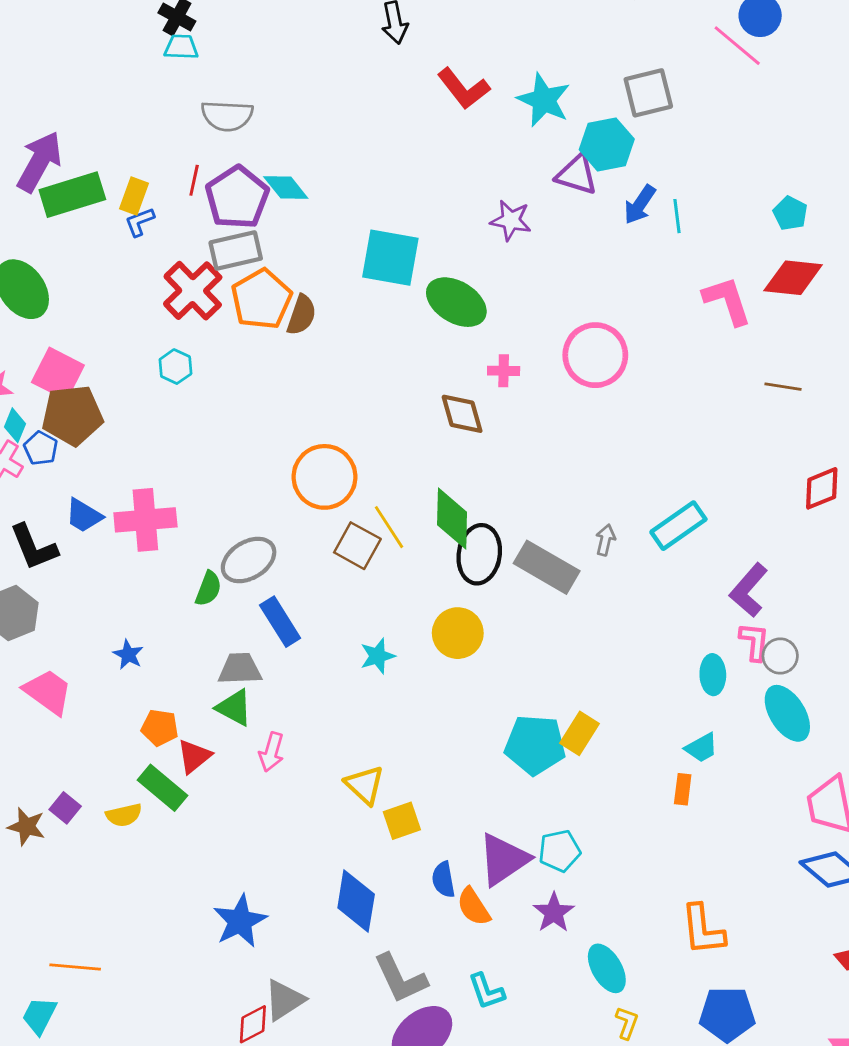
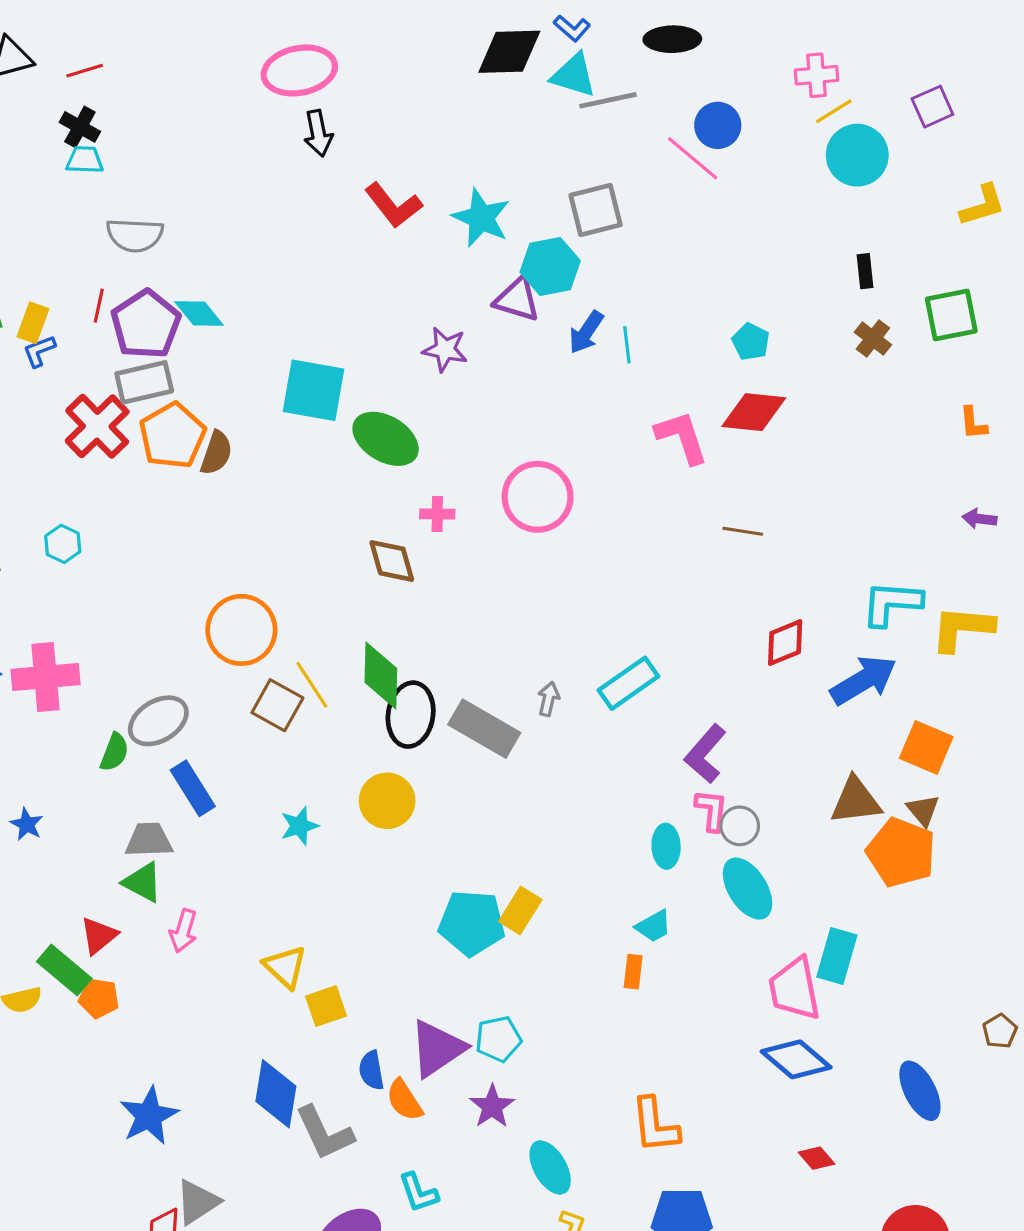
cyan hexagon: (175, 367) -> (63, 544), moved
orange pentagon: (160, 728) -> (99, 998), moved
gray L-shape: (400, 978) -> (324, 1133), moved

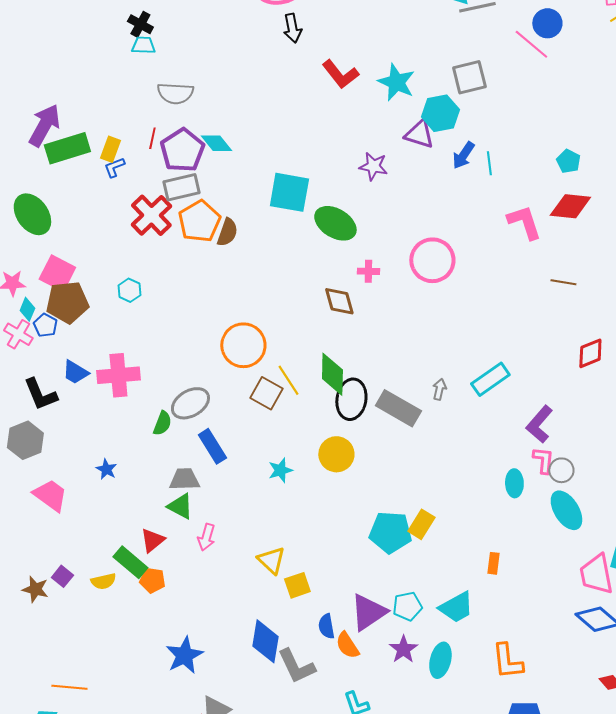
cyan trapezoid: (654, 926) -> (456, 607), moved, size x1.5
cyan ellipse: (550, 1167) -> (440, 660), moved, turned 44

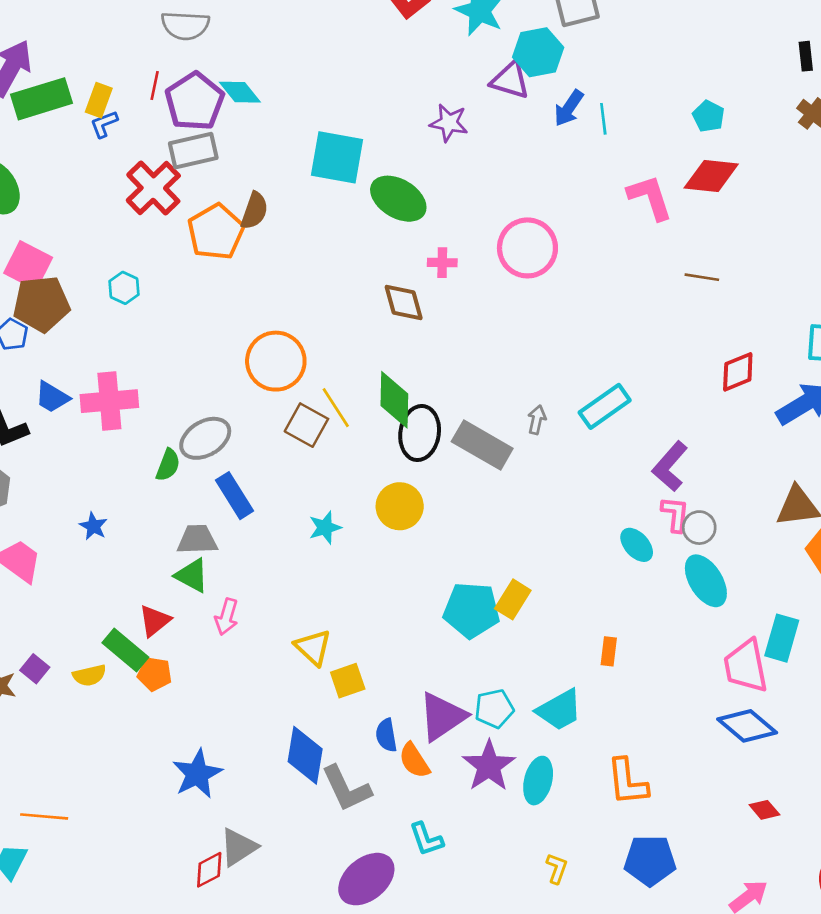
orange pentagon: (199, 221) -> (216, 232), moved
cyan ellipse: (514, 483) -> (637, 545), turned -40
purple star: (403, 649) -> (489, 766), size x1.4

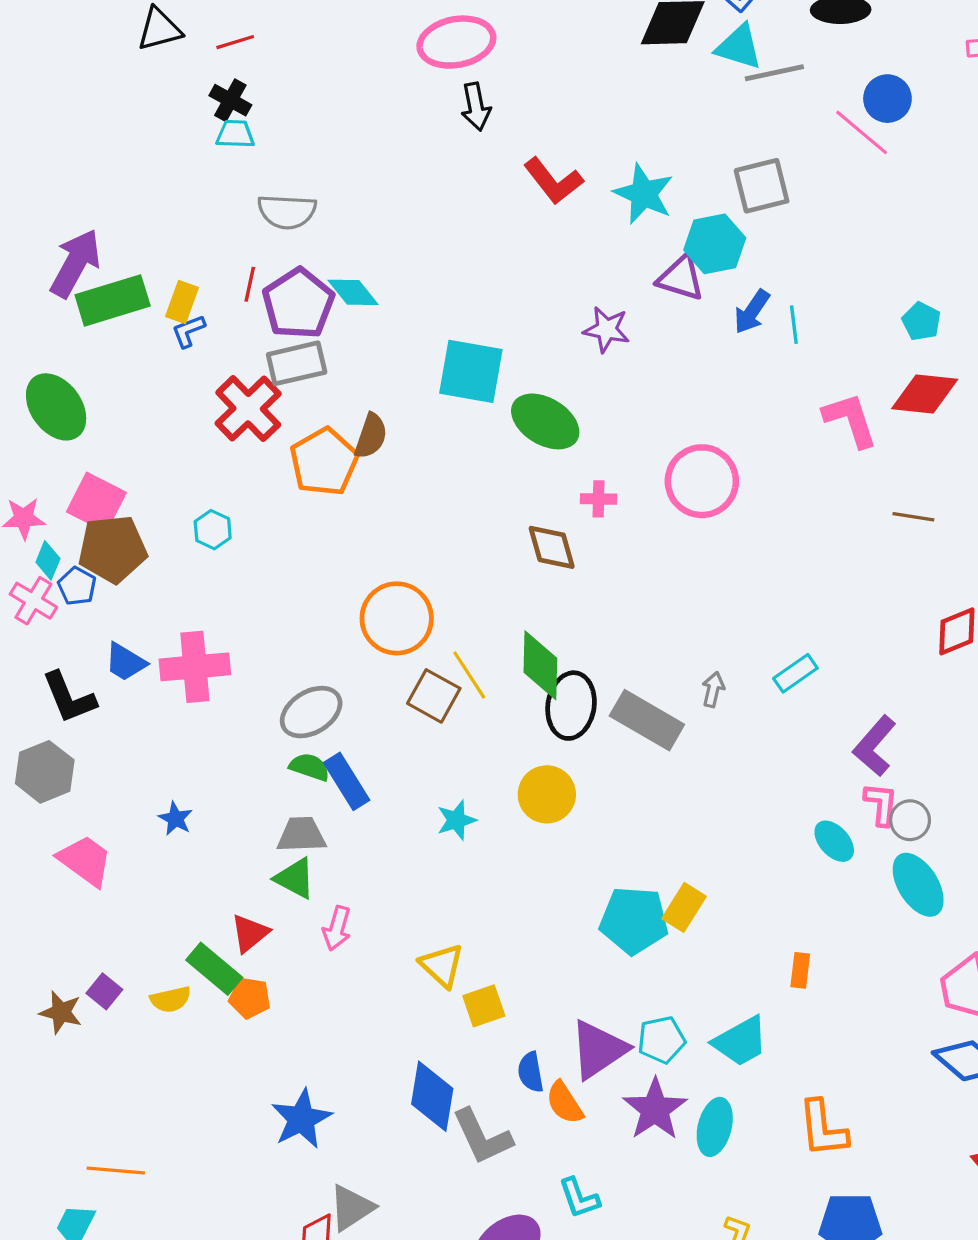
cyan rectangle: (605, 406) -> (795, 673), size x0.7
green semicircle: (168, 465) -> (309, 767), moved, turned -92

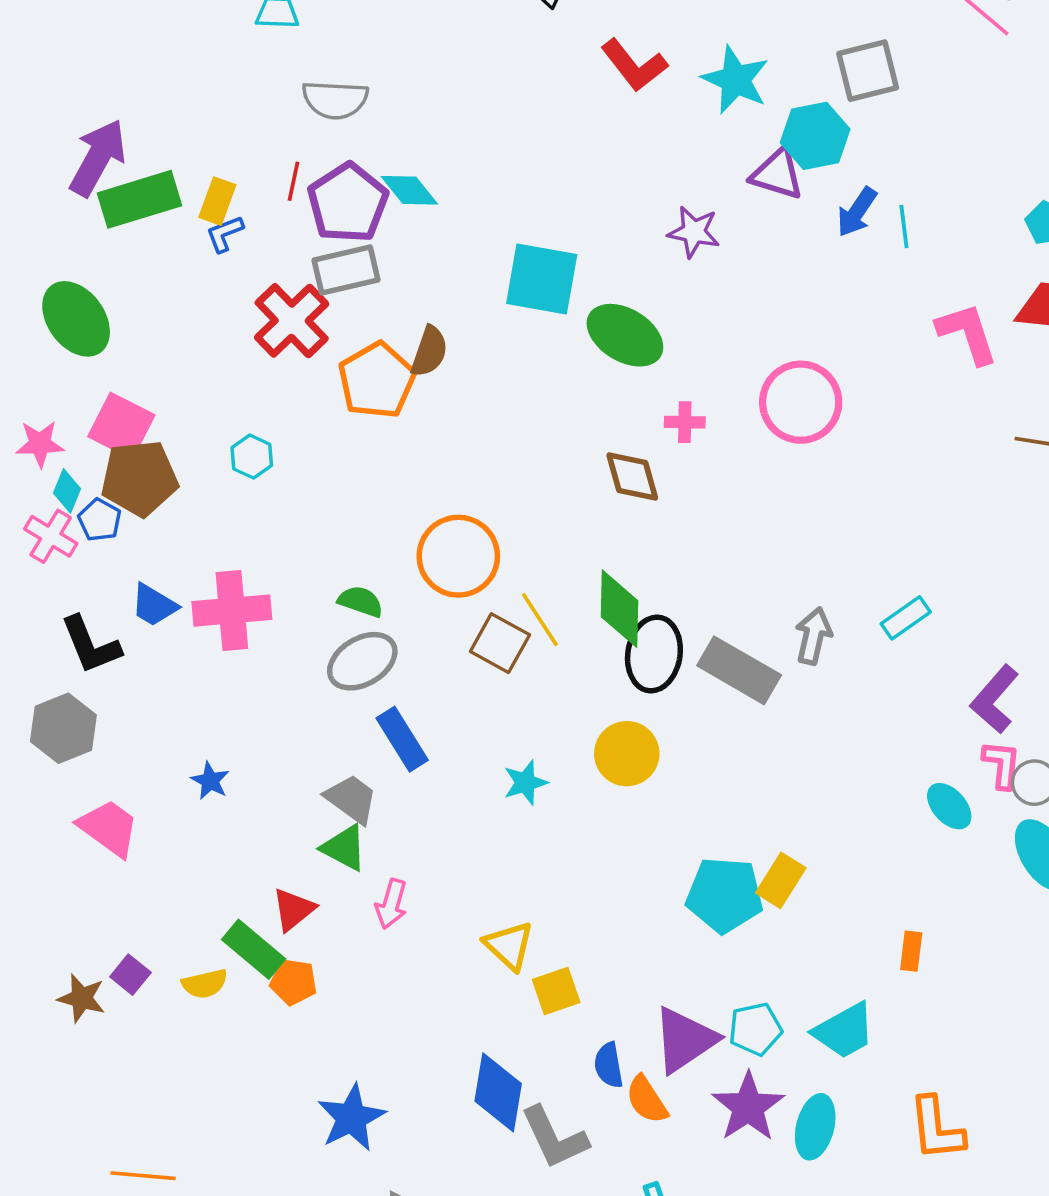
gray arrow: (713, 689) -> (813, 636), size x1.4
green semicircle: (309, 767) -> (360, 601), moved
gray trapezoid: (301, 835) -> (351, 799), turned 38

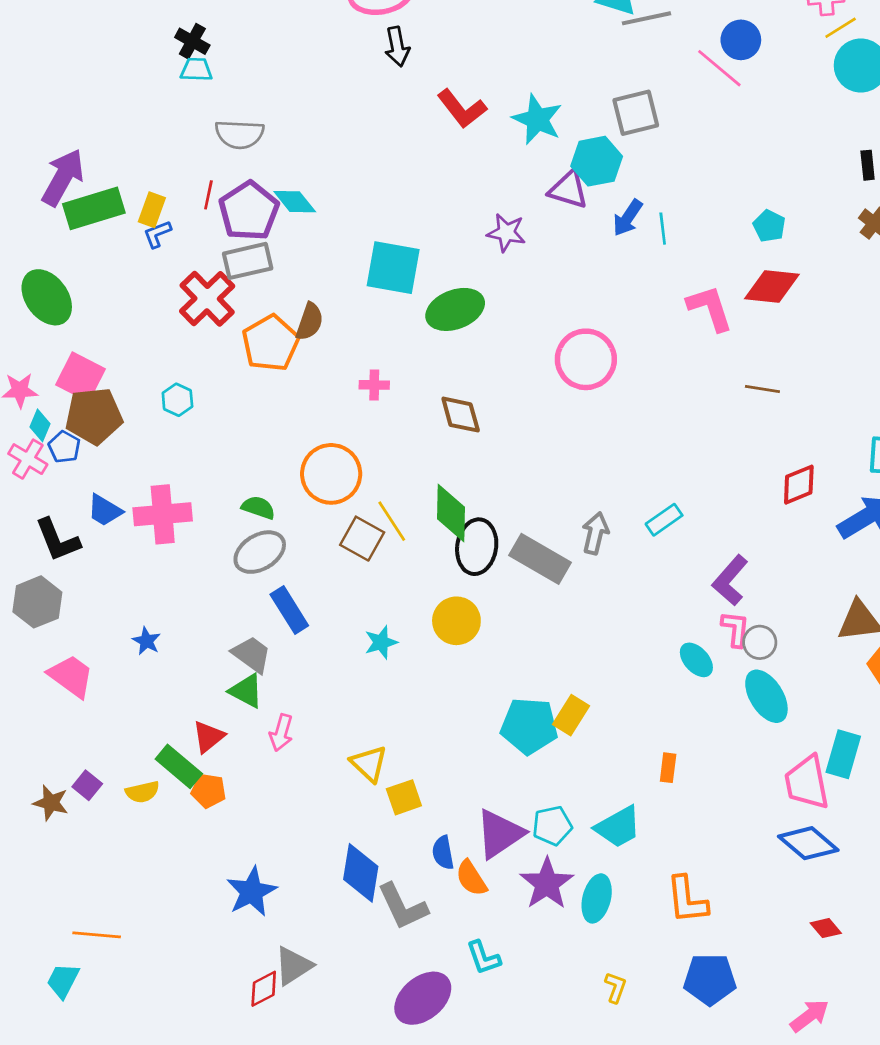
green ellipse: (625, 335) -> (455, 309), turned -52
pink cross: (685, 422) -> (374, 385), moved

